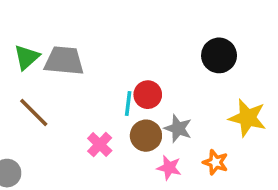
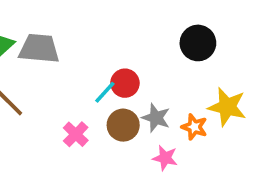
cyan line: (128, 104) -> (105, 92), turned 35
orange star: (215, 162) -> (194, 127), moved
pink star: (169, 168) -> (165, 158), moved

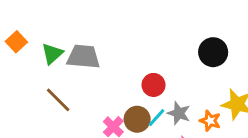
cyan line: (105, 92) -> (156, 118), moved
brown circle: (123, 125) -> (137, 119), moved

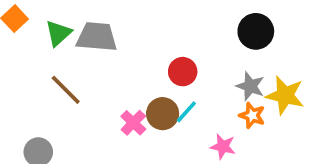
gray star: (179, 113) -> (250, 86), moved

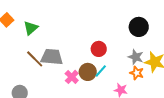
gray trapezoid: (97, 37) -> (52, 57), moved

